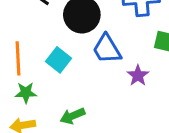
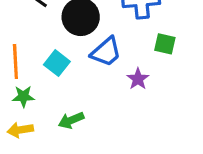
blue trapezoid: (107, 49) -> (106, 52), turned -100

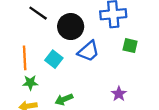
purple star: (138, 79) -> (119, 94), moved

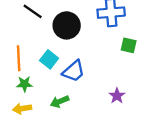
blue trapezoid: (89, 51) -> (74, 71), moved

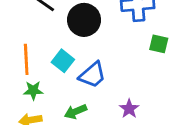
purple star: (117, 96) -> (129, 109), moved

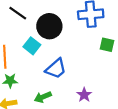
cyan square: (63, 61) -> (32, 46), moved

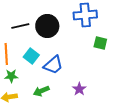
black line: (18, 13) -> (20, 26), moved, turned -48
cyan square: (32, 46) -> (31, 56), moved

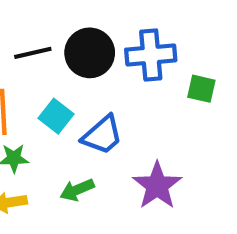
blue cross: (85, 15) -> (151, 55), moved
purple star: (79, 89) -> (157, 186), size x1.6

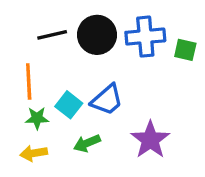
green square: (201, 89) -> (185, 50), moved
cyan square: (56, 116) -> (69, 105), moved

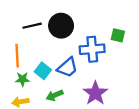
blue cross: (145, 37) -> (92, 49), moved

